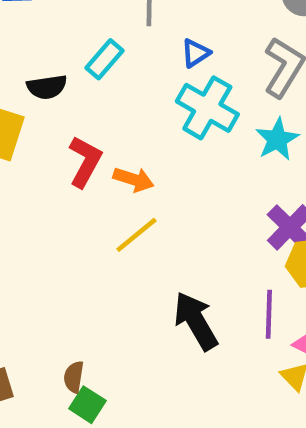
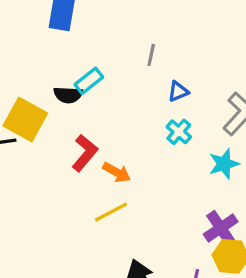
cyan rectangle: (105, 59) -> (89, 81), moved
cyan cross: (207, 108) -> (179, 132), size x0.6

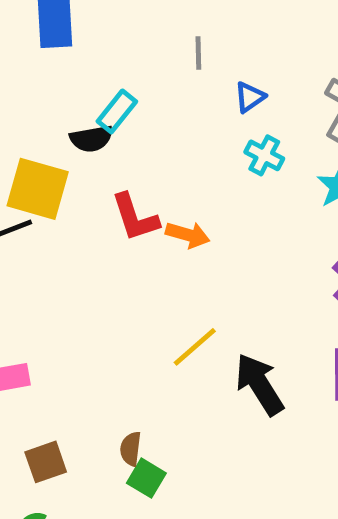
red L-shape: (85, 153) -> (135, 217), turned 135
yellow line: (111, 212) -> (195, 347), moved

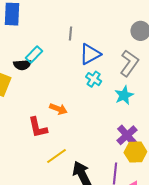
blue triangle: (250, 97) -> (90, 54), size x1.6
red L-shape: (135, 217) -> (38, 127), moved

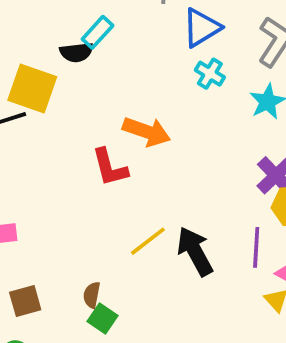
orange arrow: (58, 109) -> (147, 132), size x1.4
yellow line: (57, 156) -> (148, 241), moved

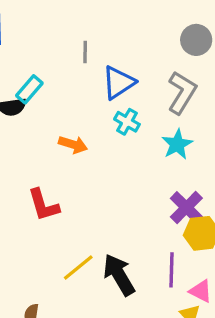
orange arrow: (147, 132) -> (73, 145), moved, size x0.7

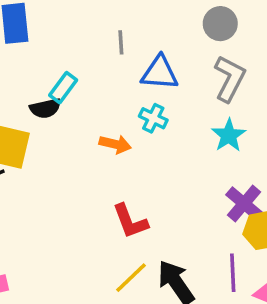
gray circle: (196, 40) -> (220, 24), moved
blue triangle: (118, 83) -> (160, 73), turned 42
cyan cross: (127, 122) -> (153, 118), moved
red L-shape: (43, 205) -> (130, 221), moved

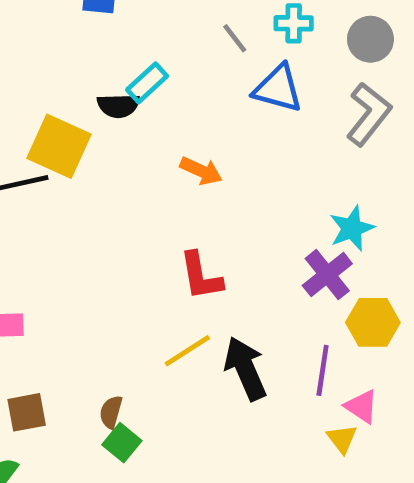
gray line: (121, 42) -> (235, 38), turned -45
cyan cross: (153, 118) -> (294, 23), moved, turned -36
cyan star: (229, 135) -> (352, 228), moved
purple cross: (244, 204) -> (327, 275), moved

